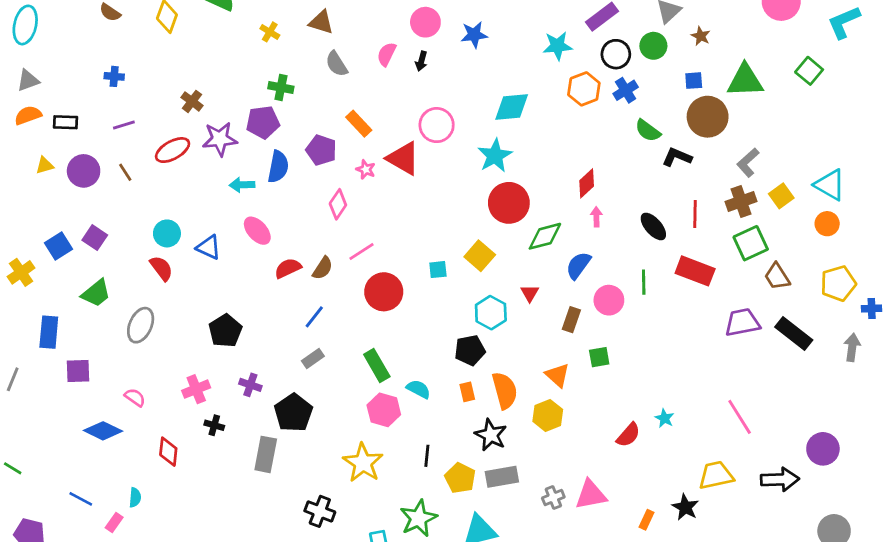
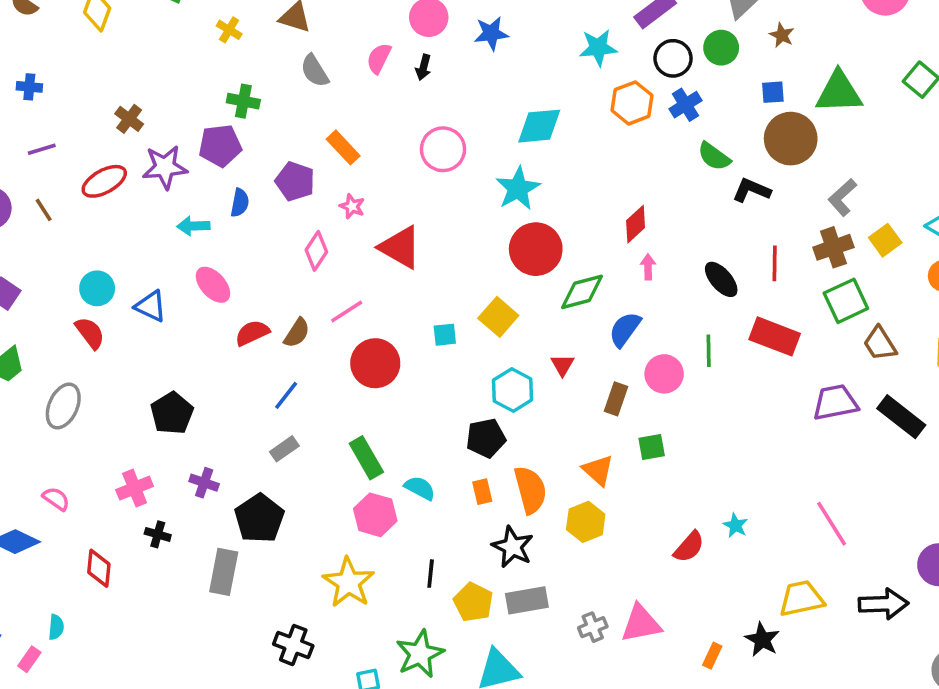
red triangle: (403, 158) -> (400, 247), moved
blue semicircle: (278, 167) -> (240, 203), size x0.7

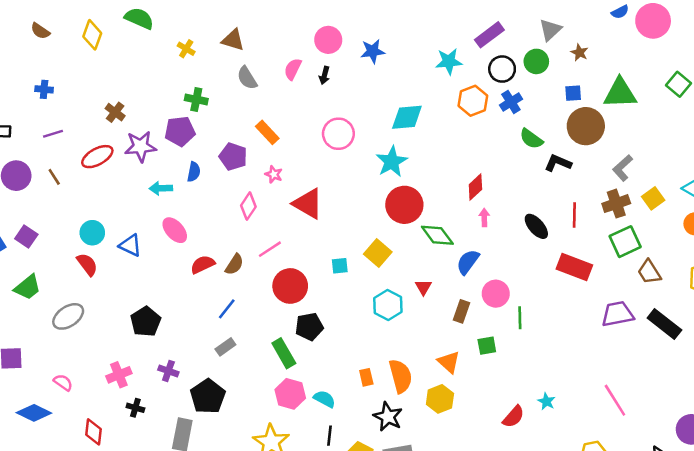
green diamond: (582, 292) -> (437, 235), turned 68
green line: (709, 351) -> (520, 318), moved
gray ellipse: (63, 406) -> (68, 316), turned 32
black pentagon: (486, 438) -> (309, 327), moved
cyan semicircle: (420, 488) -> (324, 399), moved

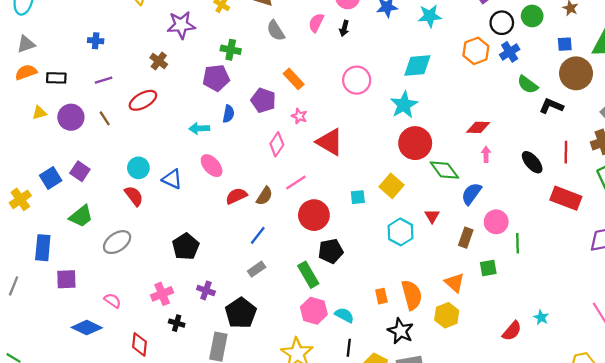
cyan star: (449, 61) -> (430, 16), moved
purple star: (140, 146) -> (181, 25), moved
red diamond: (475, 187) -> (478, 127), turned 45

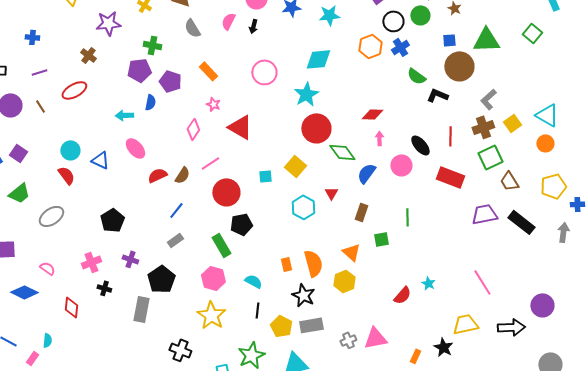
purple pentagon: (263, 100) -> (170, 81), moved
pink circle: (496, 222) -> (401, 165), moved
pink hexagon: (314, 311) -> (213, 278), moved

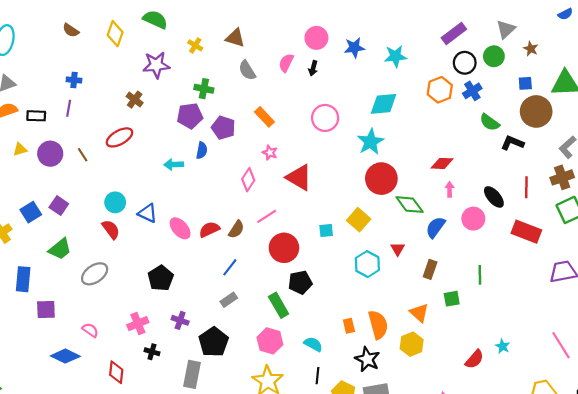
purple line: (39, 72) -> (69, 108), moved, turned -63
pink ellipse: (135, 148) -> (180, 228), moved

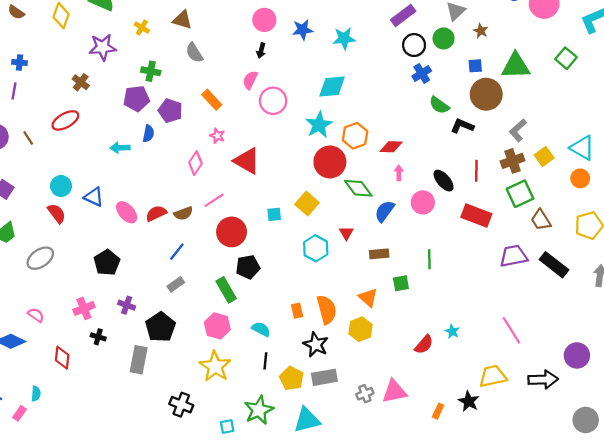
pink semicircle: (286, 63) -> (250, 80), moved
orange hexagon: (440, 90) -> (355, 136), moved
brown semicircle: (236, 229) -> (183, 213), turned 36
brown rectangle: (430, 269) -> (379, 254), turned 66

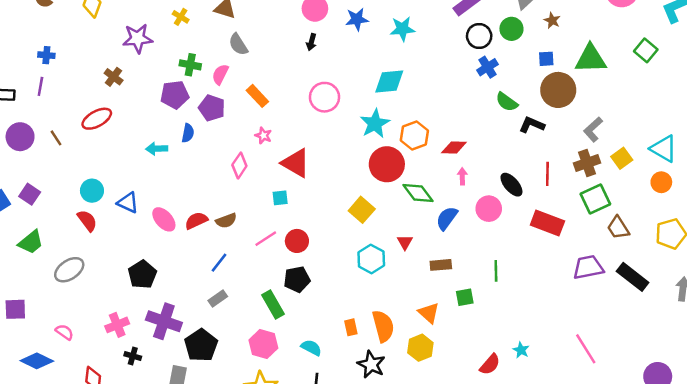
pink semicircle: (250, 80) -> (220, 74), moved
pink line: (214, 200) -> (266, 239), moved
cyan square: (274, 214) -> (280, 198), moved
red circle: (232, 232) -> (297, 241), moved, size x0.7
purple cross: (127, 305) -> (164, 321), size x1.8

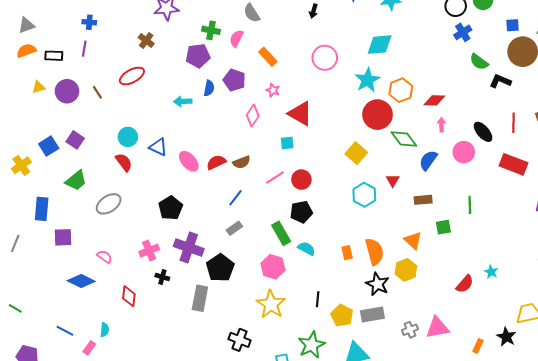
purple pentagon: (212, 108) -> (234, 80), moved
cyan semicircle: (311, 348) -> (306, 249), moved
black star: (371, 364) -> (378, 284), moved

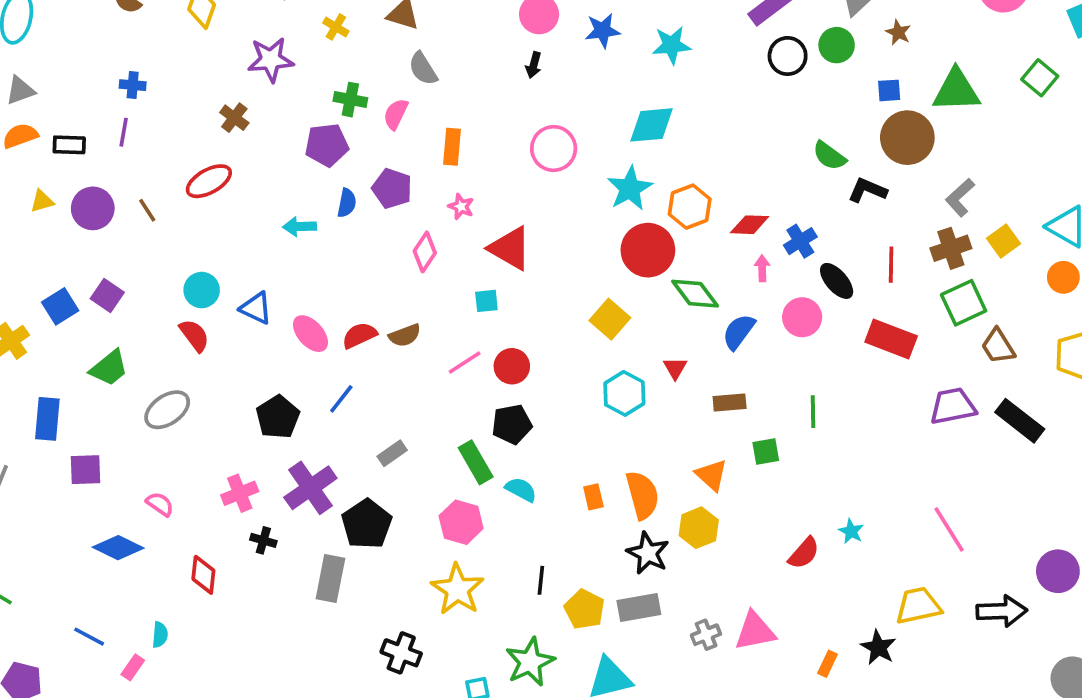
blue cross: (463, 32) -> (800, 241), moved
orange rectangle: (268, 57) -> (452, 147), turned 48
blue line: (235, 198) -> (341, 399), moved
purple cross: (189, 248) -> (310, 488), turned 36

